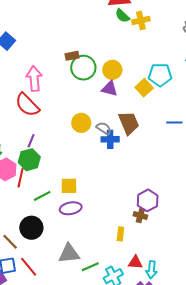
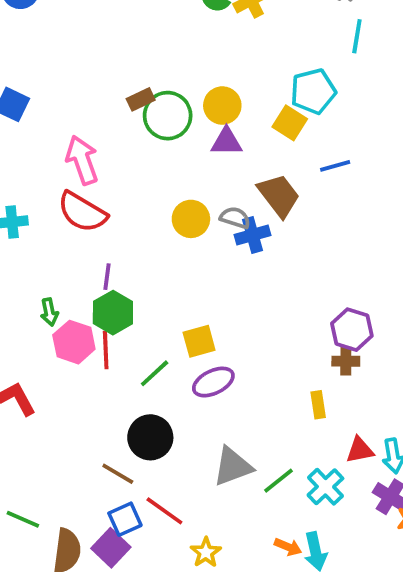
blue line: (174, 122) -> (335, 166), moved

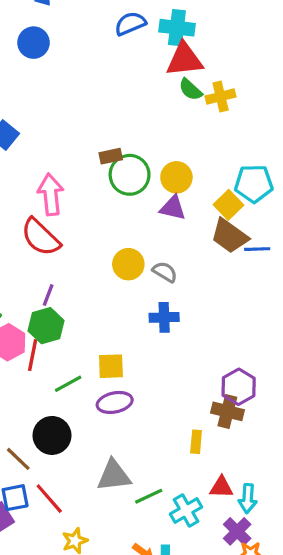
brown trapezoid: (279, 195) -> (229, 236), moved, turned 150
blue cross: (252, 235) -> (164, 317), moved
brown cross: (346, 361) -> (227, 411), size x1.4

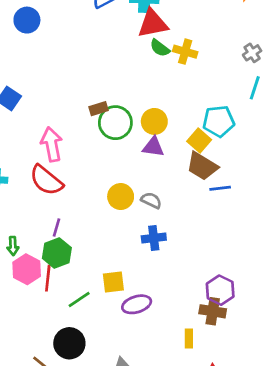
yellow cross: (221, 96) -> (185, 52), turned 35
blue line: (257, 249) -> (220, 188), moved
purple ellipse: (115, 402) -> (137, 304), moved

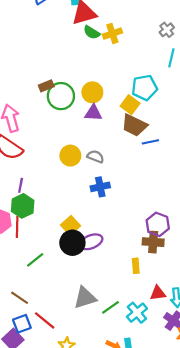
yellow cross: (185, 52) -> (112, 34), turned -30
yellow square: (113, 282) -> (71, 225), turned -30
green line: (79, 299) -> (35, 260), moved
black circle: (69, 343) -> (72, 243), moved

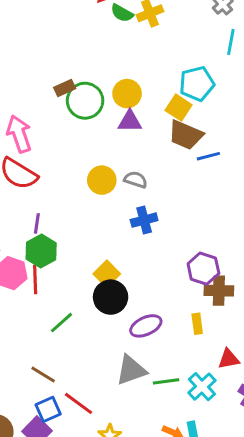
purple hexagon: (158, 224) -> (203, 269), moved
purple ellipse: (91, 242) -> (146, 326), moved
green line: (111, 307) -> (166, 381), turned 30

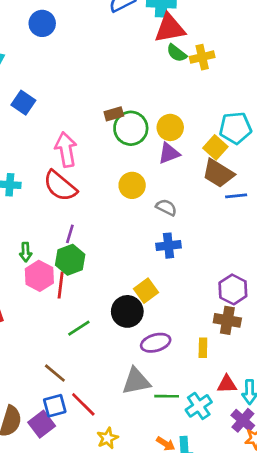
purple triangle: (130, 121) -> (169, 153), turned -30
yellow circle: (102, 180) -> (132, 185), moved
purple hexagon: (203, 269) -> (233, 289), moved
yellow square: (107, 274) -> (146, 291), moved

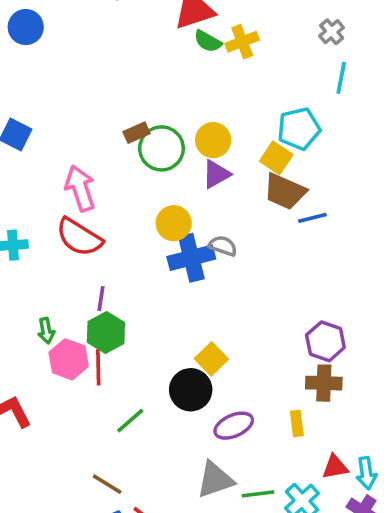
blue cross: (169, 246) -> (191, 258), moved, size x1.4

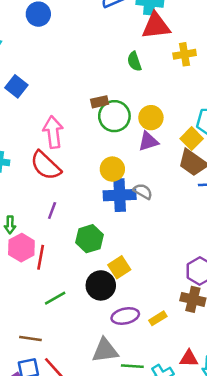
green semicircle: (208, 41) -> (134, 61), moved, turned 30
green hexagon: (106, 332) -> (89, 239), moved
yellow rectangle: (297, 423) -> (158, 318), moved, turned 54
brown line: (107, 484) -> (30, 338), turned -35

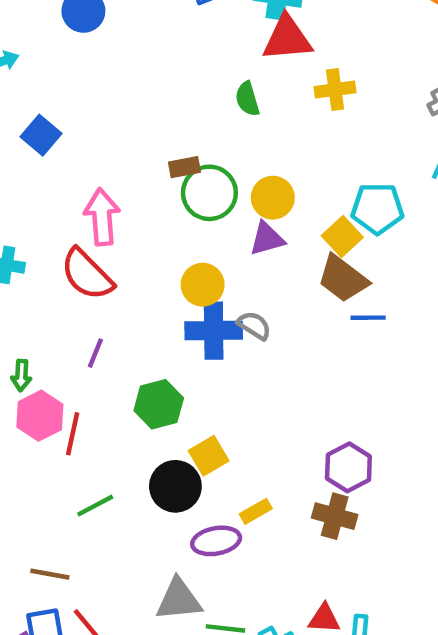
yellow rectangle: (158, 318) -> (256, 511), moved

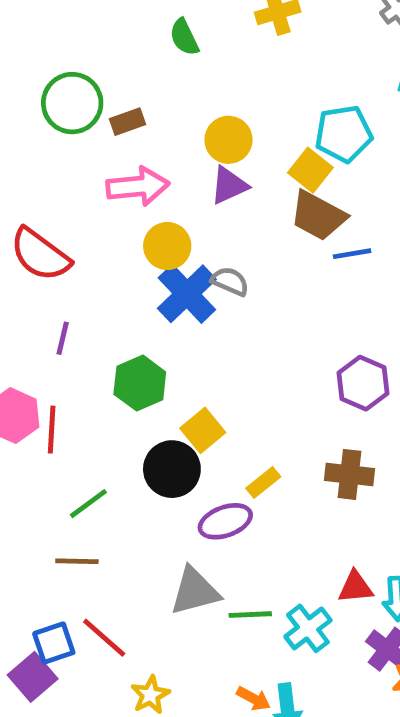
green circle: (209, 193) -> (72, 103), moved
pink arrow: (102, 217) -> (138, 186), moved, turned 98
blue cross: (214, 331) -> (187, 294), turned -34
purple hexagon: (348, 467) -> (363, 383), moved
brown line: (50, 574) -> (77, 561), moved

